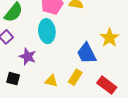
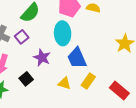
blue trapezoid: (87, 53) -> (77, 58), moved
black square: (13, 79) -> (26, 79), turned 32

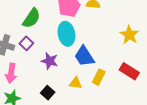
black square: (26, 79) -> (48, 93), moved
red rectangle: (119, 91) -> (129, 71), moved

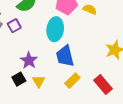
purple star: (50, 61) -> (29, 60), moved
yellow triangle: (75, 83) -> (39, 81), moved, turned 32

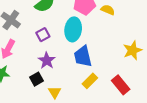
purple square: (14, 26) -> (43, 35), moved
yellow triangle: (39, 81) -> (55, 92), moved

